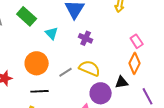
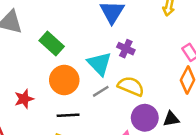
green rectangle: (27, 16) -> (52, 44), moved
cyan triangle: (52, 33) -> (99, 64), moved, size x1.5
black triangle: (122, 82) -> (171, 119), moved

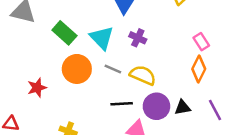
cyan triangle: (99, 64) -> (102, 38), moved
gray line: (101, 91) -> (113, 69), moved, turned 56
black line: (68, 115) -> (122, 104), moved

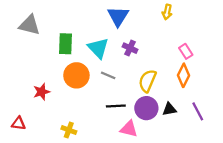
green rectangle: (64, 33) -> (66, 44), turned 50
yellow semicircle: (143, 75) -> (147, 81), moved, turned -90

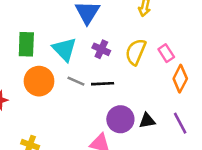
orange diamond: (184, 75) -> (180, 79), moved
yellow semicircle: (147, 81) -> (136, 52), moved
black line: (116, 106) -> (103, 84), moved

